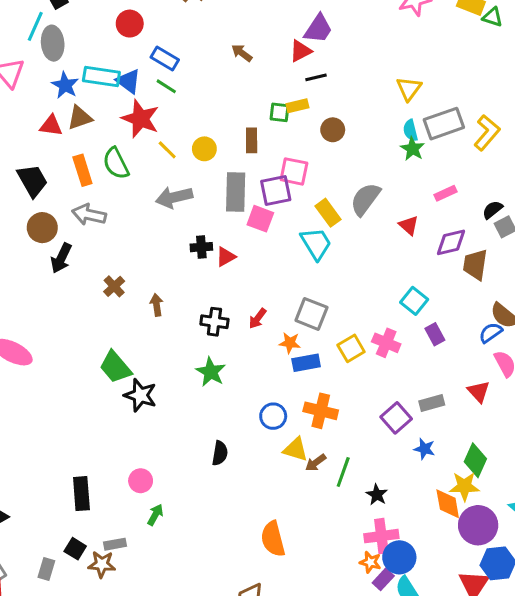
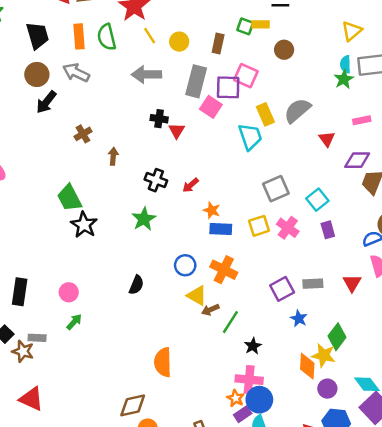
red triangle: (226, 257) -> (177, 131), turned -42
gray square: (311, 314) -> (276, 189), moved, turned 32
purple circle: (478, 525) -> (327, 389), size x0.6

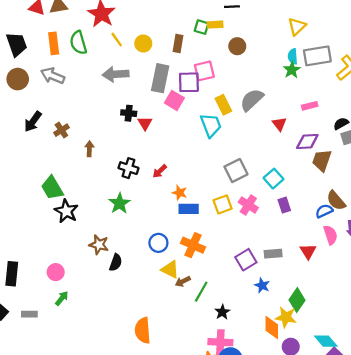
pink square: (246, 76) -> (204, 71), turned -35
black arrow: (46, 102) -> (33, 122), moved
brown star: (23, 351) -> (99, 245), moved

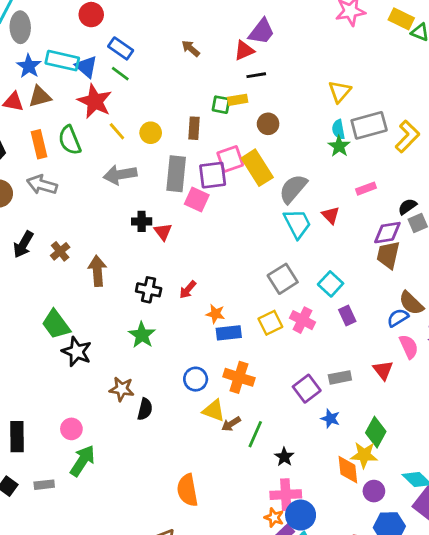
yellow rectangle: (223, 105) -> (257, 168), moved, size x1.4
cyan trapezoid: (211, 125) -> (297, 224), moved
purple diamond: (307, 142) -> (387, 233), moved
brown arrow: (89, 149) -> (97, 271), size x1.5
green arrow: (62, 298) -> (83, 461), size x1.6

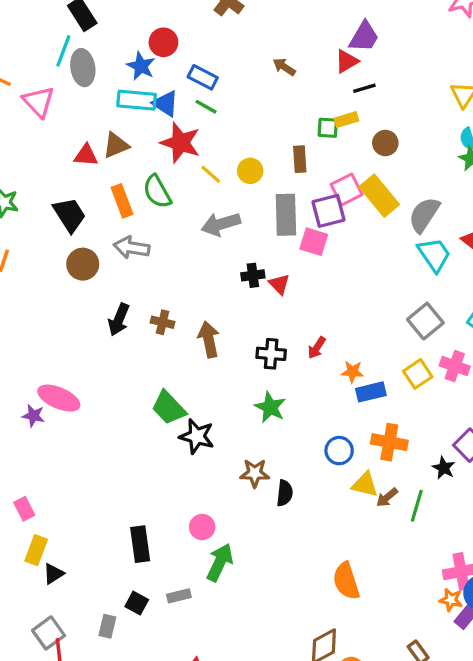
blue star: (29, 66) -> (141, 66), moved
brown cross: (60, 251) -> (163, 322), turned -30
black star: (284, 457) -> (444, 468), moved

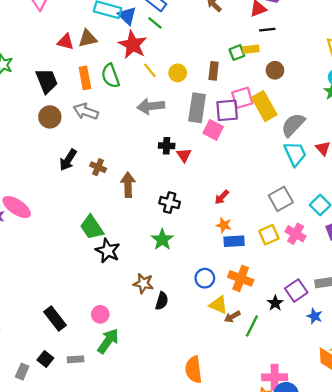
green square: (328, 128) -> (237, 53), turned -35
red arrow: (317, 348) -> (222, 197), moved
black rectangle: (140, 544) -> (55, 319), turned -40

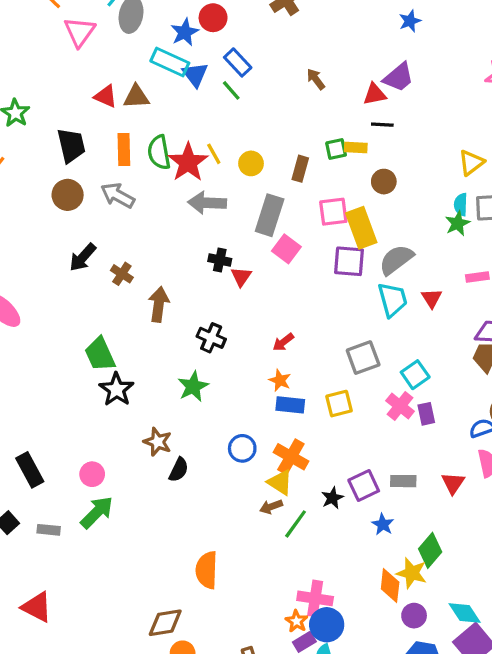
red star: (133, 45) -> (188, 162), moved
purple square: (227, 110) -> (349, 261), moved
pink cross: (296, 234) -> (400, 406), moved
yellow triangle: (218, 305) -> (280, 482), moved

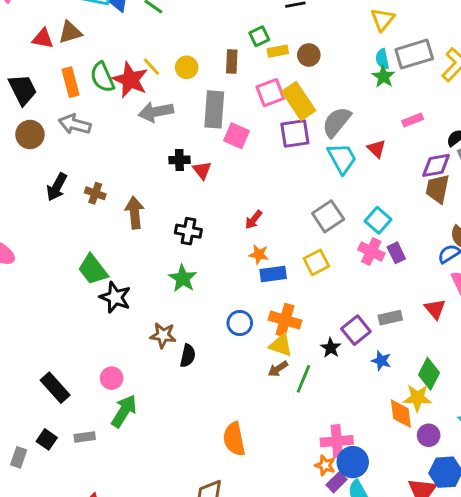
yellow rectangle: (356, 148) -> (278, 51), moved

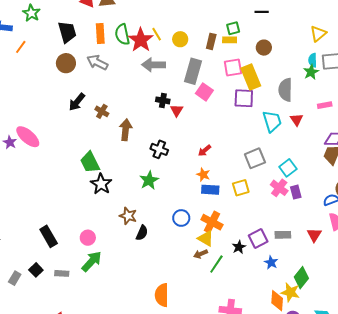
yellow rectangle: (278, 51) -> (230, 40), moved
gray semicircle: (337, 122) -> (285, 90), moved, turned -50

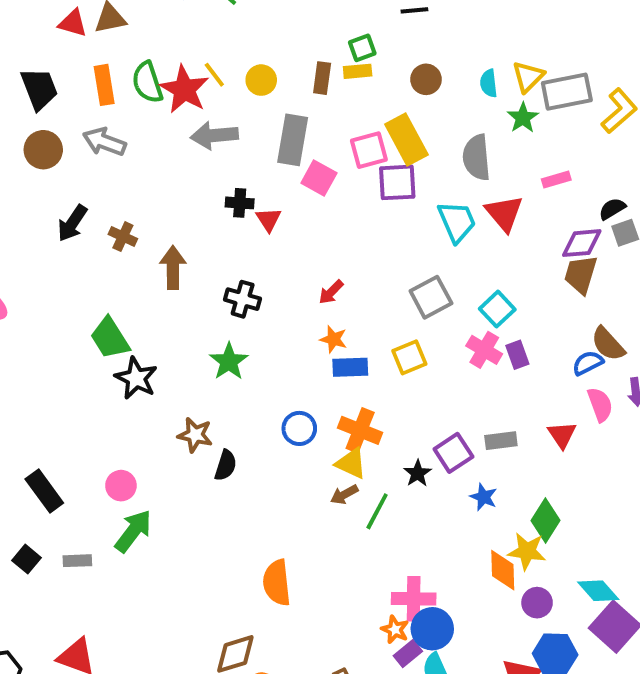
yellow triangle: (318, 34) -> (528, 77), moved
cyan semicircle: (313, 60) -> (489, 83), moved
pink square: (233, 68) -> (369, 150), moved
red triangle: (296, 120) -> (504, 213), size x1.5

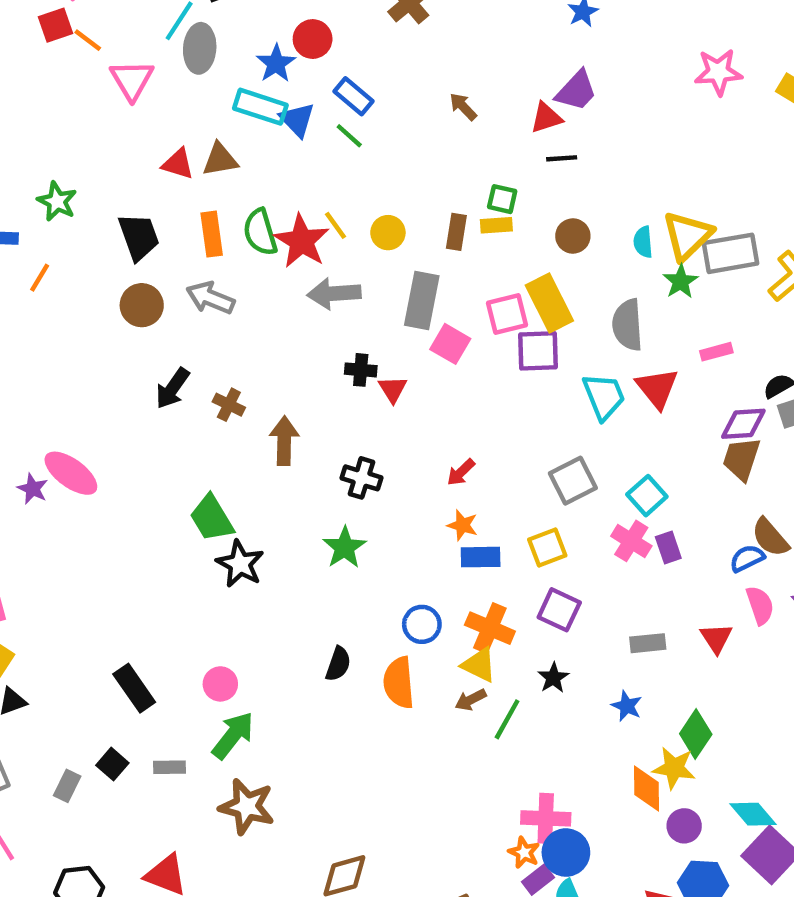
green square: (362, 48) -> (502, 199), turned 32
yellow triangle: (528, 77) -> (687, 236), size x1.4
brown star: (195, 435) -> (247, 807), moved, size x1.4
purple square: (453, 453) -> (559, 610), moved, turned -33
orange semicircle: (277, 583) -> (399, 683), moved

